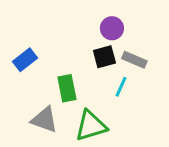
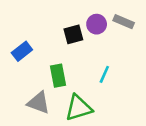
black square: (104, 57) -> (73, 34), moved
gray rectangle: (134, 60) -> (124, 22), moved

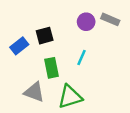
black square: (73, 34) -> (45, 36), moved
cyan line: (104, 74) -> (81, 57), moved

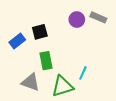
cyan line: (81, 57) -> (83, 73), moved

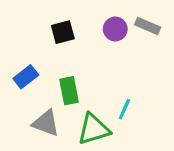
black square: (40, 32) -> (63, 32), moved
blue rectangle: (17, 41) -> (26, 77), moved

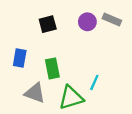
blue rectangle: (26, 77) -> (20, 58), turned -42

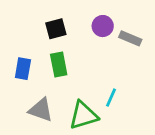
gray rectangle: (112, 19) -> (130, 38), moved
green rectangle: (52, 68) -> (59, 65), moved

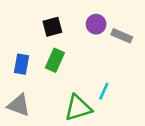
green rectangle: (59, 65) -> (55, 60), turned 35
gray triangle: (41, 110) -> (19, 105), moved

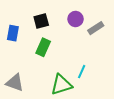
gray rectangle: (122, 36) -> (96, 28), turned -56
blue rectangle: (21, 64) -> (13, 33), moved

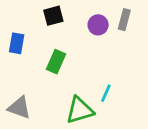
black square: (41, 21) -> (53, 16), moved
gray rectangle: (96, 28) -> (124, 20), moved, turned -42

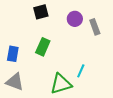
gray rectangle: (124, 20) -> (95, 27), moved, turned -35
blue rectangle: (17, 43) -> (13, 54), moved

